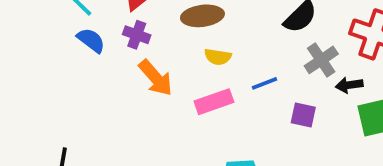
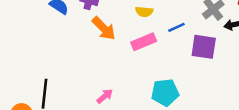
purple square: (303, 115) -> (204, 47), size x1.5

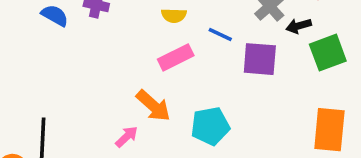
blue line: (176, 27) -> (220, 35), turned 54
orange arrow: (104, 28) -> (153, 106), moved

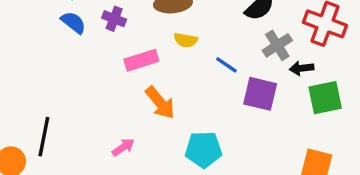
pink rectangle: (176, 57) -> (141, 60), moved
orange arrow: (153, 106) -> (160, 103), moved

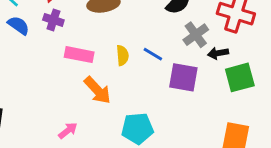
yellow semicircle: (186, 40) -> (122, 55), moved, turned -102
pink rectangle: (141, 60) -> (79, 55), turned 32

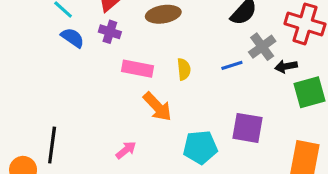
blue line: (153, 54) -> (232, 65), moved, turned -48
purple square: (183, 77) -> (248, 128), moved

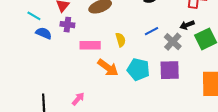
gray cross: (262, 47) -> (173, 42), moved
cyan pentagon: (200, 147) -> (138, 69), moved, turned 30
pink arrow: (126, 150) -> (78, 99), moved

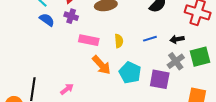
black arrow: (187, 25) -> (177, 39), moved
gray cross: (173, 42) -> (176, 61), moved

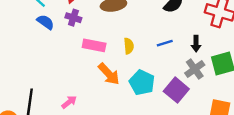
black arrow: (177, 39) -> (196, 44), turned -80
purple square: (160, 79) -> (176, 90), turned 30

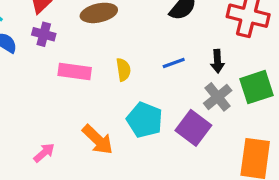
orange arrow: (109, 74) -> (98, 140), moved

